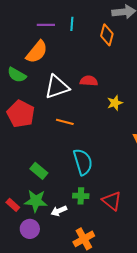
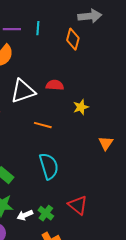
orange line: (65, 122) -> (43, 125), moved
green cross: (81, 196) -> (46, 213), moved, turned 35

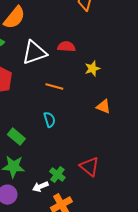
orange triangle: (106, 143) -> (103, 107), moved, turned -42
cyan semicircle: (49, 166) -> (49, 120), moved, size x0.6
white arrow: (25, 215) -> (40, 187), moved

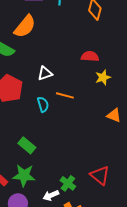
red semicircle: (66, 47) -> (90, 56), moved
white triangle: (34, 53) -> (45, 73), moved, size x0.6
cyan semicircle: (49, 120) -> (43, 104), moved

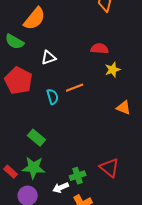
white triangle: (45, 73) -> (49, 58), moved
orange line: (65, 95) -> (75, 88), turned -36
green cross: (68, 183) -> (78, 176), turned 35

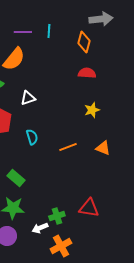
red semicircle: (100, 49) -> (87, 73), moved
orange line: (75, 88) -> (68, 147), moved
red triangle: (110, 168) -> (89, 208), turned -30

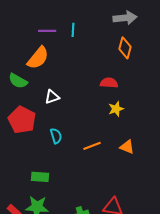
orange diamond: (84, 42) -> (125, 48), moved
red semicircle: (87, 73) -> (109, 83), moved
green rectangle: (16, 178) -> (40, 177), turned -36

